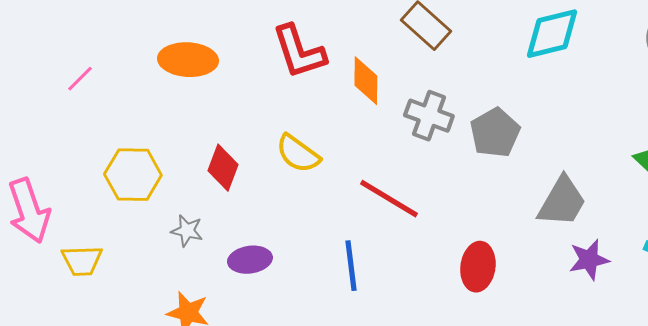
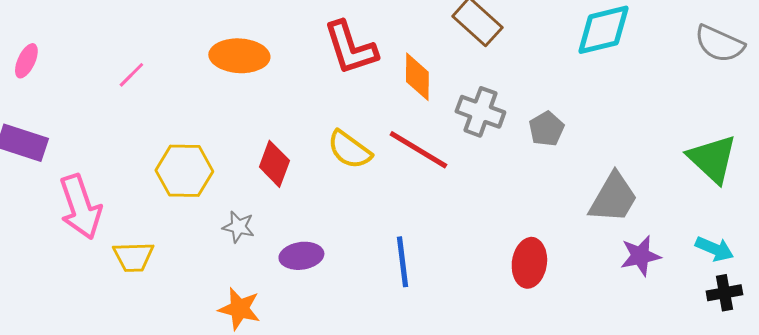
gray pentagon: (495, 133) -> (546, 129), size x0.7
red line: (389, 199) -> (418, 150), moved

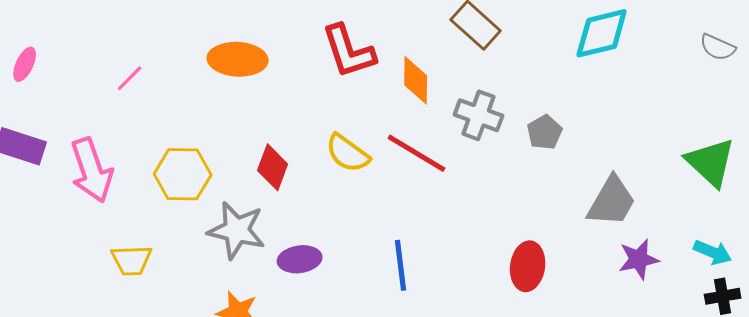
gray semicircle: (719, 44) -> (718, 47), size x0.7
pink arrow: (80, 207) -> (92, 170), moved
gray star: (238, 227) -> (237, 230), size x1.8

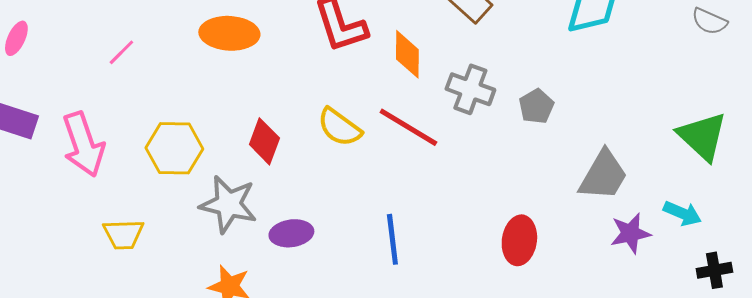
cyan arrow: (713, 252) -> (682, 213), moved

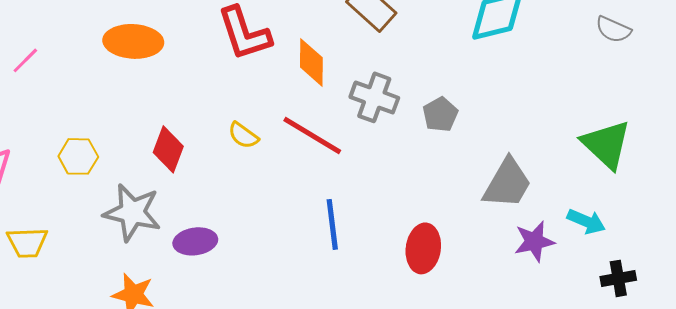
yellow semicircle: (339, 127) -> (243, 135), size x0.7
yellow hexagon: (174, 148) -> (78, 156), size x0.7
blue line: (392, 239) -> (332, 224), moved

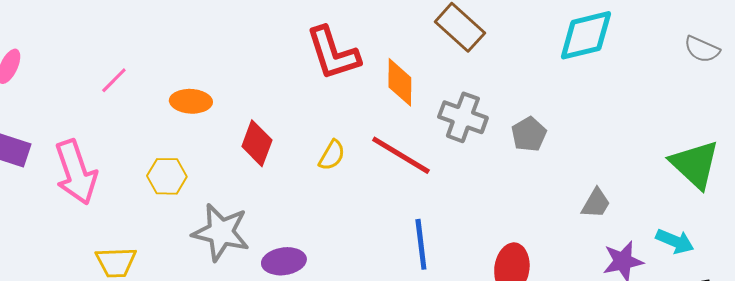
orange ellipse: (133, 41) -> (191, 101), moved, size x0.7
yellow semicircle: (243, 135) -> (332, 155), turned -96
red diamond: (168, 149) -> (257, 143), moved
gray trapezoid: (507, 183) -> (596, 203), size x0.6

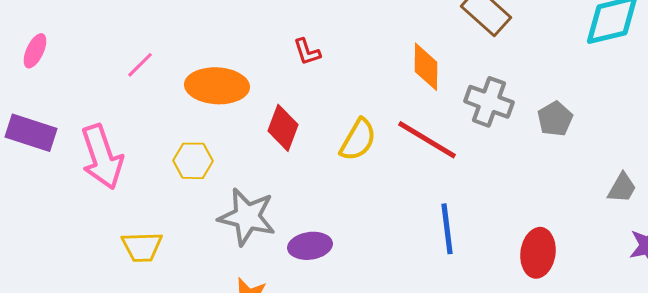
red L-shape: (333, 53) -> (307, 52), moved, size x0.5
orange ellipse: (191, 101) -> (217, 86), size x1.5
yellow semicircle: (332, 155) -> (358, 140), size x1.4

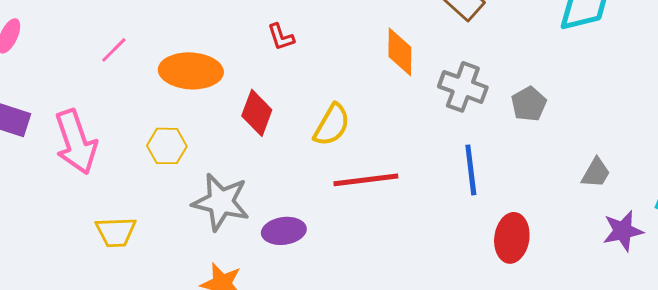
red line: (427, 140) -> (366, 180), moved, turned -38
blue line: (447, 229) -> (471, 170), moved

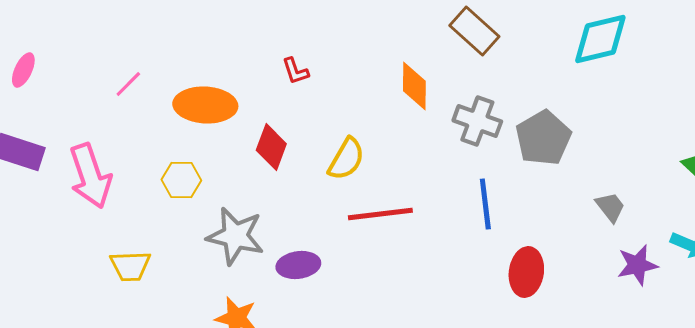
gray pentagon: (529, 104) -> (543, 138), size x1.6
gray trapezoid: (596, 173) -> (610, 207), turned -68

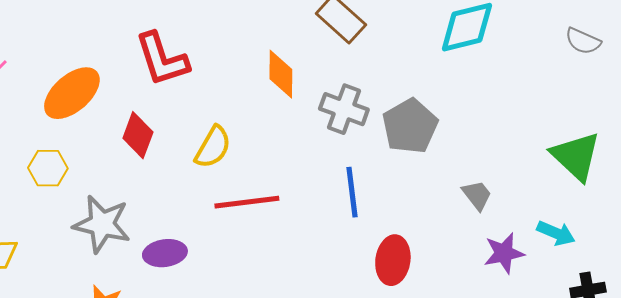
red L-shape: (295, 71) -> (162, 59), size x2.0
orange ellipse: (205, 105) -> (72, 93), turned -44

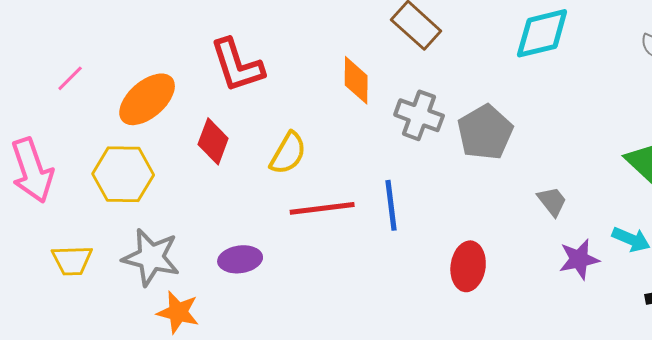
yellow hexagon: (48, 168) -> (123, 174), size x1.5
blue line: (352, 192) -> (391, 205), moved
gray star: (102, 224) -> (151, 257), moved

